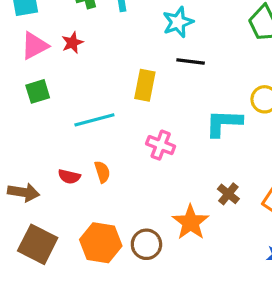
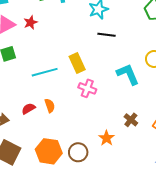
yellow rectangle: (145, 85) -> (77, 63), moved, turned -36
cyan L-shape: (224, 123) -> (128, 74), turned 65
red semicircle: (69, 177) -> (28, 109), turned 136
orange star: (191, 222) -> (107, 138), size x0.7

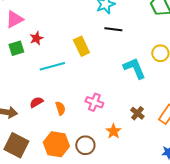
red star: (30, 22) -> (36, 38), moved
yellow rectangle: (77, 63) -> (81, 46), moved
pink cross: (87, 88) -> (94, 102), moved
orange semicircle: (50, 106) -> (60, 108), moved

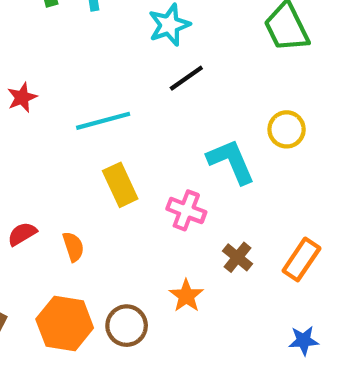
black line: (113, 29) -> (186, 78), turned -42
yellow rectangle: (81, 46) -> (120, 185), moved
cyan line: (52, 66) -> (103, 121), moved
pink cross: (94, 102) -> (186, 210), moved

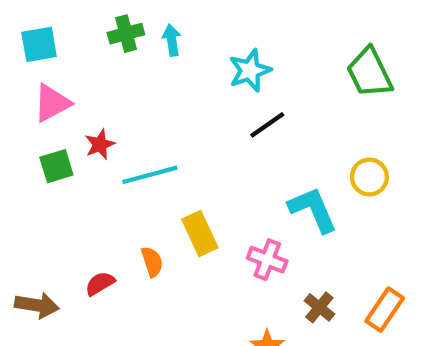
cyan line: (103, 121) -> (150, 175), moved
orange semicircle: (73, 247) -> (152, 262), moved

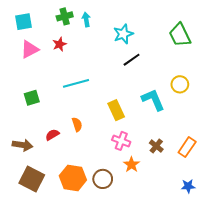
red star: (100, 144) -> (60, 44), moved
green square: (56, 166) -> (32, 98), moved
yellow rectangle: (200, 234) -> (116, 110), moved
pink cross: (267, 260) -> (121, 141), moved

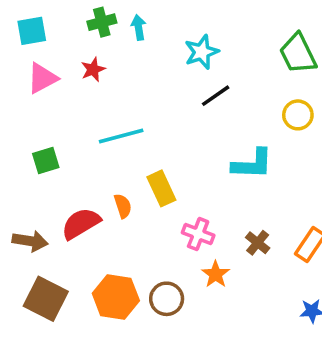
yellow circle: (180, 84) -> (298, 115), moved
cyan L-shape: (153, 100) -> (252, 164), turned 115
yellow rectangle: (116, 110) -> (161, 188), moved
red semicircle: (52, 135) -> (81, 223), size x1.6

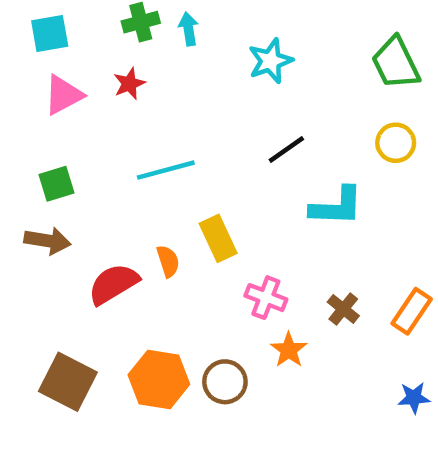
black line: (216, 96) -> (286, 150), moved
green square: (46, 160) -> (56, 184), moved
brown arrow: (30, 241) -> (47, 241), moved

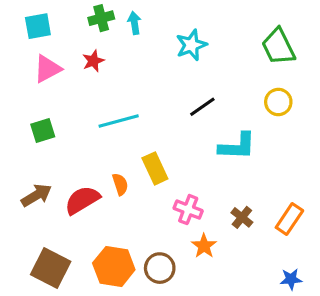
brown arrow: (47, 241) -> (36, 195), moved, turned -40

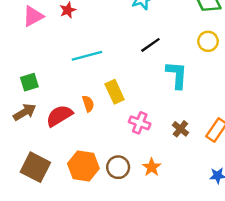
green square: (43, 130) -> (29, 82), moved
cyan L-shape: (237, 146) -> (177, 75), turned -88
orange star: (204, 246) -> (152, 167), moved

